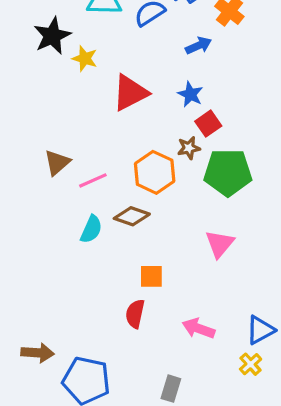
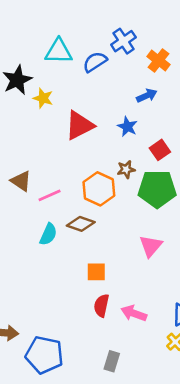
blue arrow: (199, 46) -> (147, 96), moved
red square: (208, 124) -> (160, 150), moved
brown triangle: (57, 163) -> (21, 181), turned -45
red semicircle: (135, 314) -> (101, 306), moved

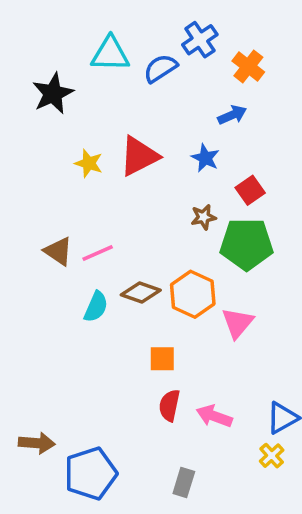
yellow star: (43, 98) -> (89, 163), moved
brown triangle: (21, 181) -> (58, 251), moved
orange hexagon: (99, 189) -> (193, 294), moved
blue pentagon: (44, 355) -> (91, 474), turned -30

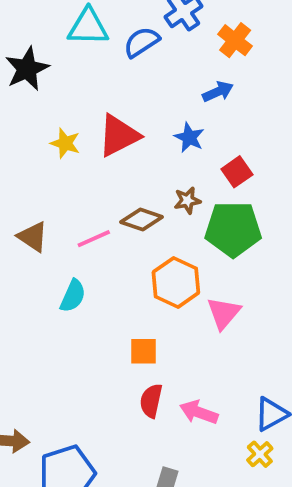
pink line: (98, 253) -> (94, 239), moved
brown diamond: (141, 292) -> (142, 220), moved

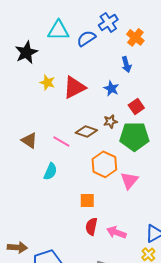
blue arrow: (218, 92) -> (126, 64), turned 98
yellow star: (65, 143) -> (47, 82), moved
pink line: (94, 239) -> (61, 141), turned 54

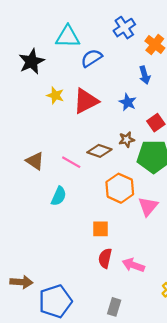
blue semicircle: (86, 38) -> (91, 58), moved

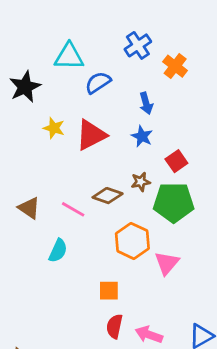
blue arrow: (145, 75) -> (146, 103), moved

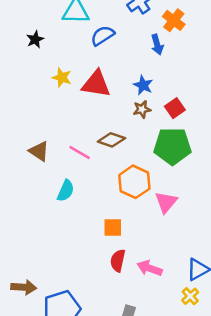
black star: (25, 87) -> (35, 39), size x0.6
blue arrow: (146, 103) -> (157, 45), moved
red triangle: (91, 135) -> (96, 84), turned 36
brown star: (141, 182) -> (142, 109), moved

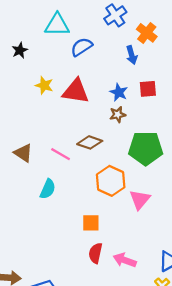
red square: (175, 108) -> (148, 89), moved, turned 30

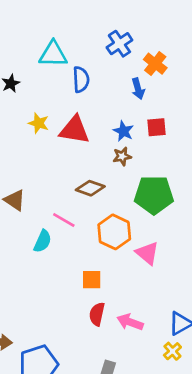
blue semicircle: (82, 47) -> (81, 79), turned 120
pink line: (61, 154) -> (64, 220), moved
pink triangle: (140, 200) -> (147, 253), turned -30

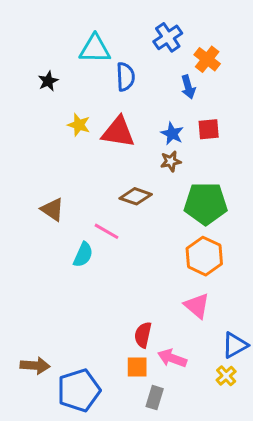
orange hexagon: (114, 232) -> (204, 256), moved
pink triangle: (147, 253) -> (197, 306), moved
orange square: (92, 280) -> (137, 367), moved
pink arrow: (130, 322) -> (172, 358), moved

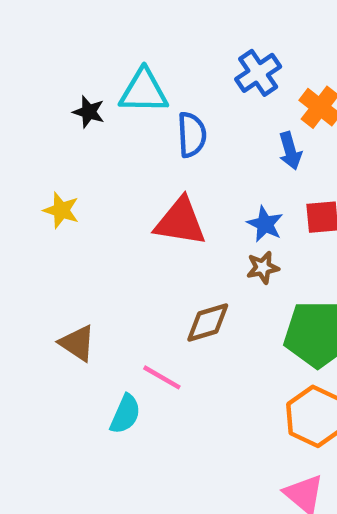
black star: (48, 81) -> (89, 112), moved, turned -30
yellow star: (79, 125) -> (61, 210), moved
brown diamond: (136, 196) -> (208, 322), turned -36

